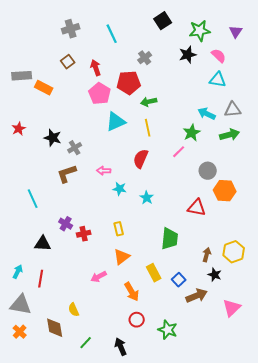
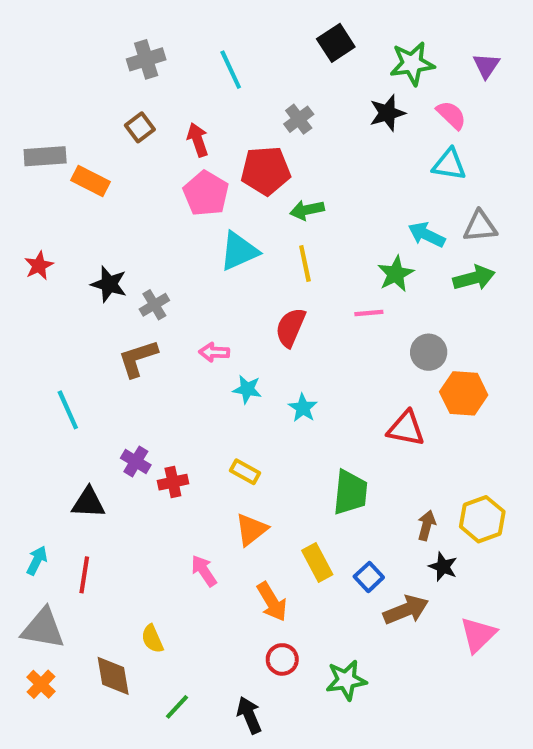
pink line: (179, 152) -> (369, 313), turned 40
yellow rectangle: (119, 229) -> (245, 472), turned -48
pink arrow: (99, 277) -> (204, 571), turned 84
green star: (168, 330) -> (346, 680), turned -30

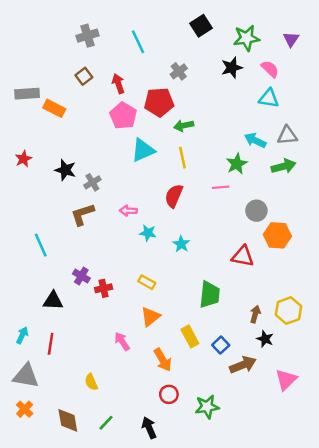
brown diamond: (113, 676) -> (68, 420), moved

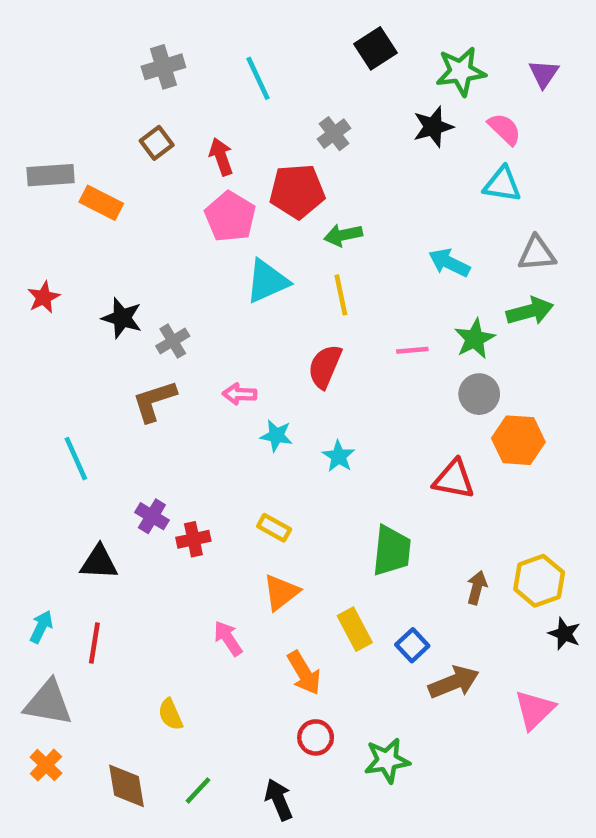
cyan arrow: (255, 140) -> (449, 263), moved
green star: (237, 164) -> (475, 339), moved
black star: (265, 339) -> (564, 634), moved

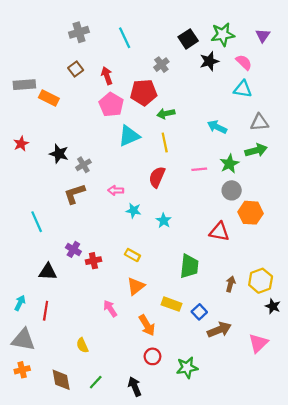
black square: (375, 48) -> (188, 39), moved
yellow rectangle: (355, 629) -> (171, 304), turned -42
orange cross: (46, 765) -> (22, 370), turned 32

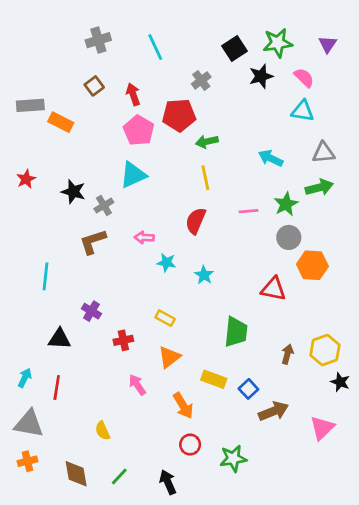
cyan triangle: (129, 136) -> (133, 175), moved
cyan line: (37, 222) -> (46, 276), turned 30
red cross: (93, 261) -> (123, 340), moved

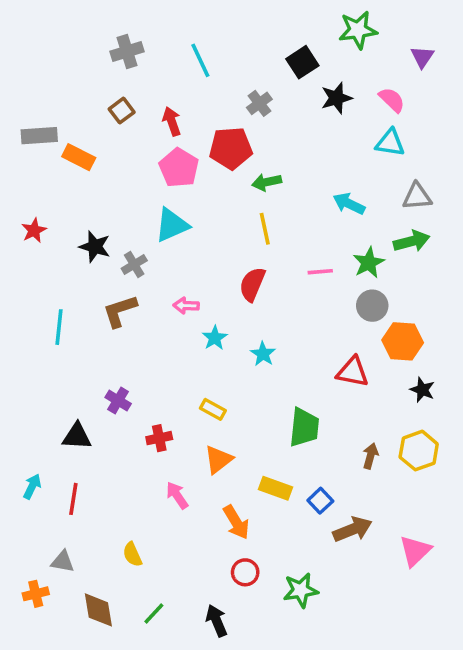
green star: (278, 43) -> (358, 30), moved
cyan star: (166, 262) -> (215, 338), turned 30
cyan line: (46, 276) -> (59, 327), moved
black star: (340, 382) -> (422, 390), moved
gray triangle: (29, 424) -> (63, 562), moved, size x0.6

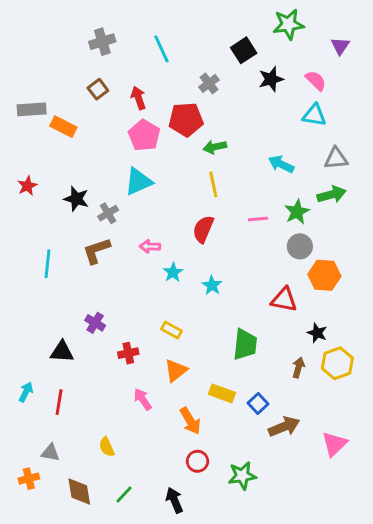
black star: (422, 390) -> (317, 333), moved

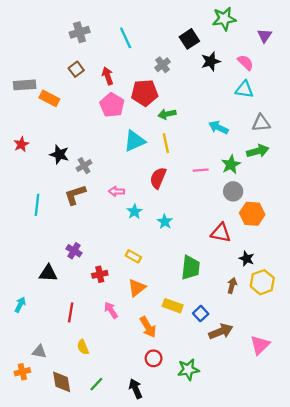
cyan triangle: (138, 182) -> (134, 141), moved
red line: (59, 402) -> (71, 312), moved

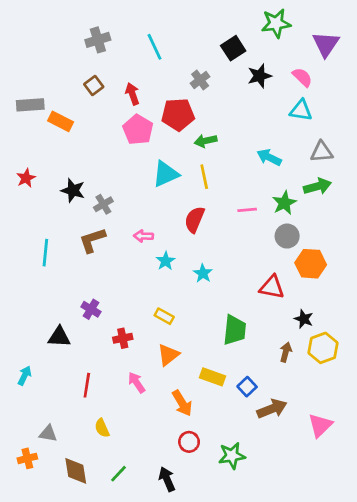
purple triangle: (264, 36) -> (326, 44), size x1.5

